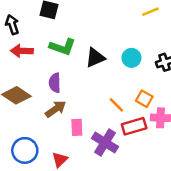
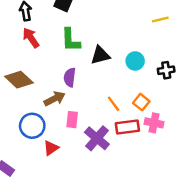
green L-shape: (63, 47) -> (71, 40), turned 60
red arrow: (22, 51) -> (31, 38), turned 45
purple semicircle: (55, 83) -> (70, 77), moved
blue circle: (25, 150) -> (32, 126), moved

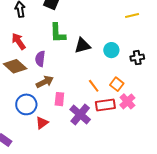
red arrow: (31, 38) -> (19, 41), moved
purple semicircle: (70, 77) -> (40, 59), moved
pink cross: (154, 123) -> (127, 101), turned 35

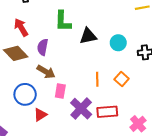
brown arrow: (45, 82) -> (46, 72), turned 54
orange line: (94, 86) -> (97, 79), turned 32
pink cross: (127, 101) -> (138, 124), moved
red rectangle: (105, 105) -> (107, 112), moved

